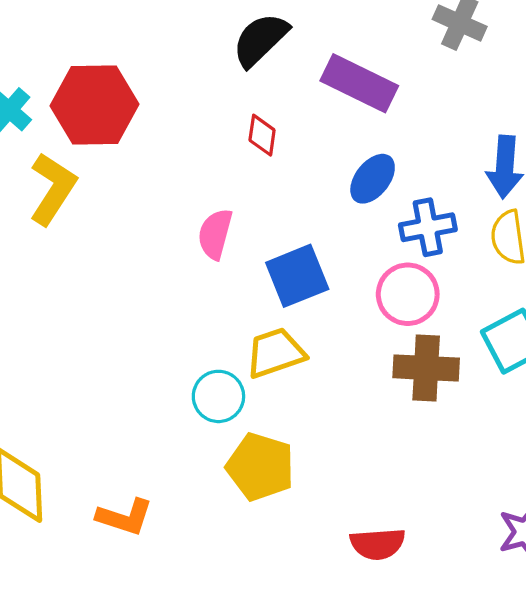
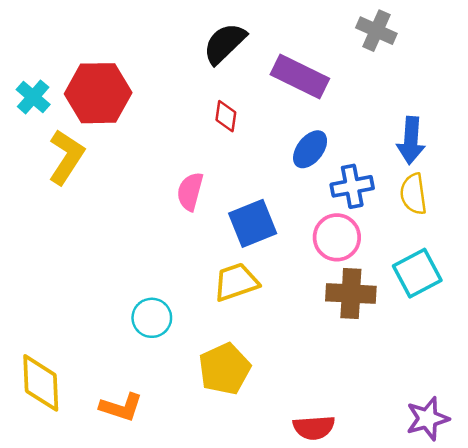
cyan circle: (218, 396) -> (152, 318), moved
yellow pentagon: (260, 467) -> (225, 369), turned 30

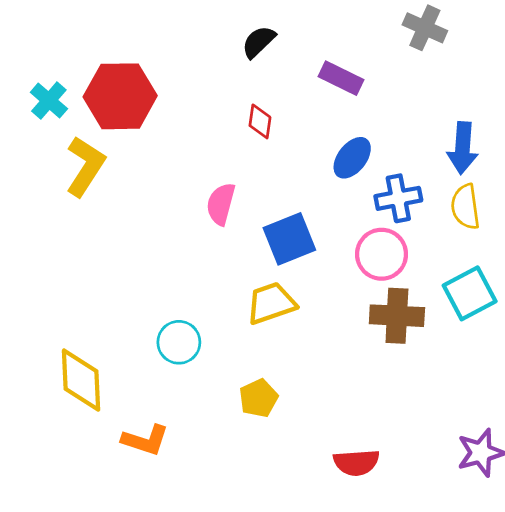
black semicircle: (225, 43) -> (259, 42), size x0.7
purple rectangle: (300, 77) -> (341, 78), size x0.7
yellow pentagon: (225, 369) -> (259, 398), size x0.7
yellow diamond: (41, 383) -> (81, 380), moved

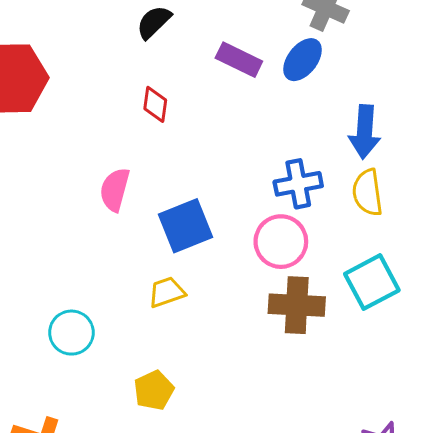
blue ellipse: (352, 158) -> (303, 60), moved
yellow trapezoid: (271, 303) -> (167, 292), size x0.7

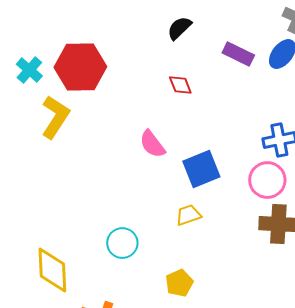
red diamond: (155, 104) -> (180, 85), turned -30
pink semicircle: (115, 190) -> (152, 144), turned -52

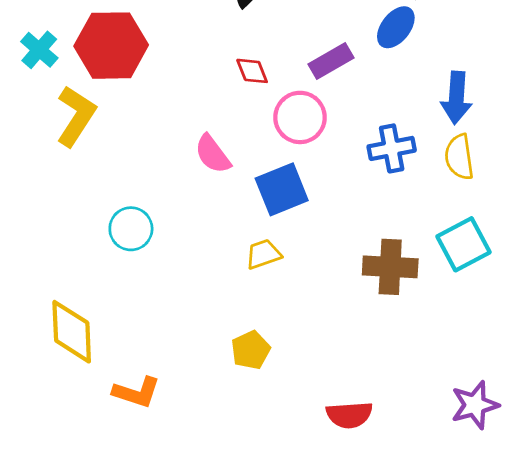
purple rectangle: (238, 54) -> (331, 61), moved, turned -56
pink circle: (267, 180) -> (300, 117), moved
cyan circle: (122, 243) -> (131, 229), moved

